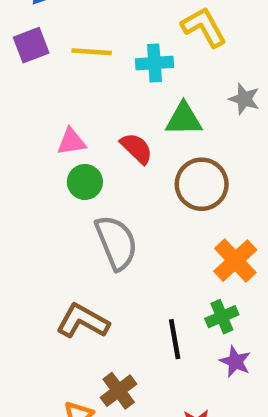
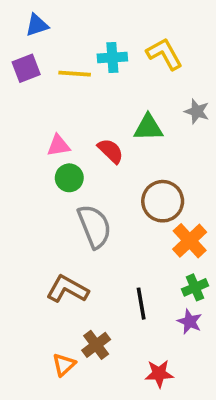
cyan cross: (154, 63) -> (112, 57), moved
brown circle: (202, 184) -> (163, 201), moved
green cross: (222, 317) -> (195, 287), moved

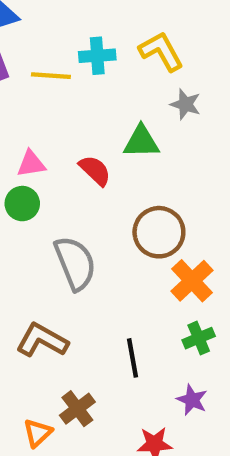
gray star: (197, 111) -> (185, 104), moved
green circle: (69, 178) -> (22, 204), moved
purple star: (190, 322) -> (192, 400), moved

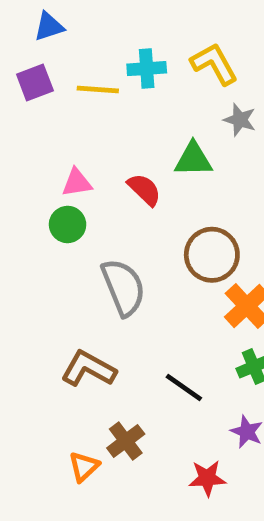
black line: (133, 358) -> (184, 387), turned -45

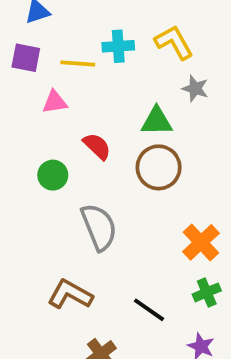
purple square: (35, 82) -> (26, 58), turned 32
pink triangle: (77, 183) -> (55, 102), moved
red semicircle: (144, 190) -> (97, 146), moved
brown circle: (212, 255) -> (159, 167), moved

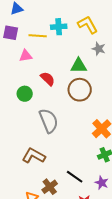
black line: (149, 310) -> (75, 177), moved

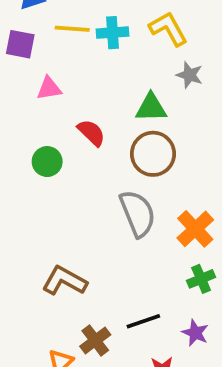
yellow line: (38, 36) -> (72, 29), moved
gray semicircle: (49, 121) -> (138, 213), moved
black line: (75, 177) -> (143, 321), turned -54

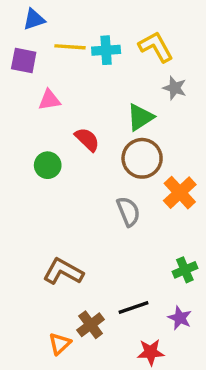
green triangle: (151, 108) -> (140, 117), turned -32
gray semicircle: (138, 213) -> (128, 212), size x0.7
orange cross: (195, 229) -> (180, 193), moved

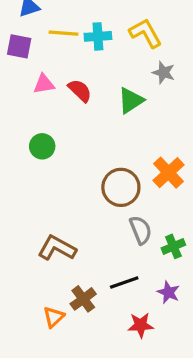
red semicircle: (87, 139) -> (80, 91), moved
brown circle: (142, 158) -> (121, 187), moved
gray semicircle: (128, 212) -> (141, 230), moved

